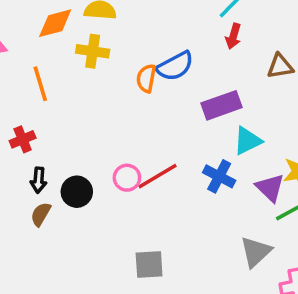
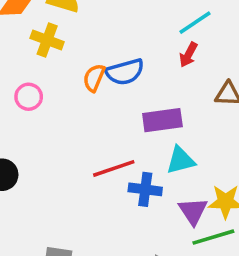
red line: (157, 176) -> (114, 168), moved
blue cross: (219, 176) -> (145, 189), turned -32
pink circle: (127, 178) -> (29, 97), moved

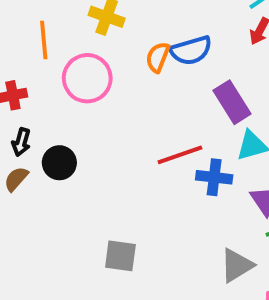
pink circle: (29, 97) -> (87, 78), size x1.6
purple rectangle: (162, 120) -> (232, 102), turned 66

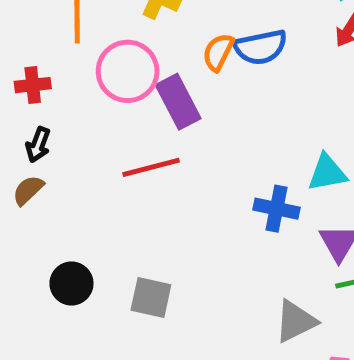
purple rectangle: (232, 102) -> (178, 102), moved
red line: (180, 155) -> (151, 167), moved
black circle: (59, 163) -> (71, 283), moved

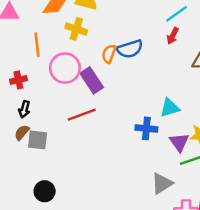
black circle: (71, 283) -> (45, 191), moved
gray square: (151, 297) -> (38, 140), moved

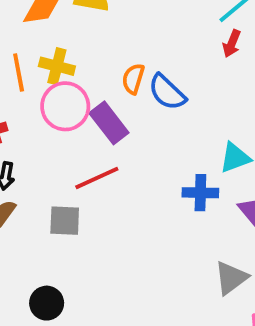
yellow cross: (76, 29) -> (57, 66), moved
blue semicircle: (130, 49) -> (167, 92), moved, turned 65
gray square: (38, 140) -> (65, 221), moved

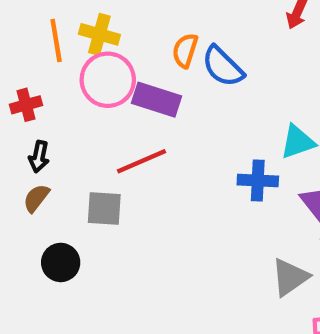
purple rectangle: (109, 123) -> (157, 100), turned -36
black circle: (47, 303) -> (61, 262), moved

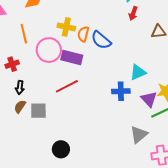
yellow cross: (99, 34) -> (66, 27), moved
gray square: (104, 208) -> (38, 111), moved
black circle: (61, 262) -> (61, 149), moved

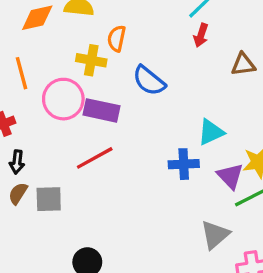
orange semicircle: (83, 34) -> (117, 38), moved

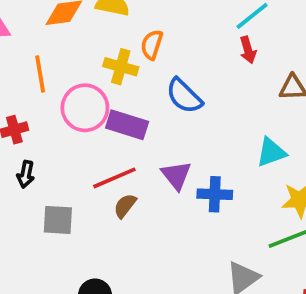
red arrow: (201, 35) -> (248, 50), turned -40
cyan triangle: (211, 132) -> (271, 152), moved
purple triangle: (230, 176) -> (176, 175), moved
brown semicircle: (18, 193) -> (125, 206), moved

